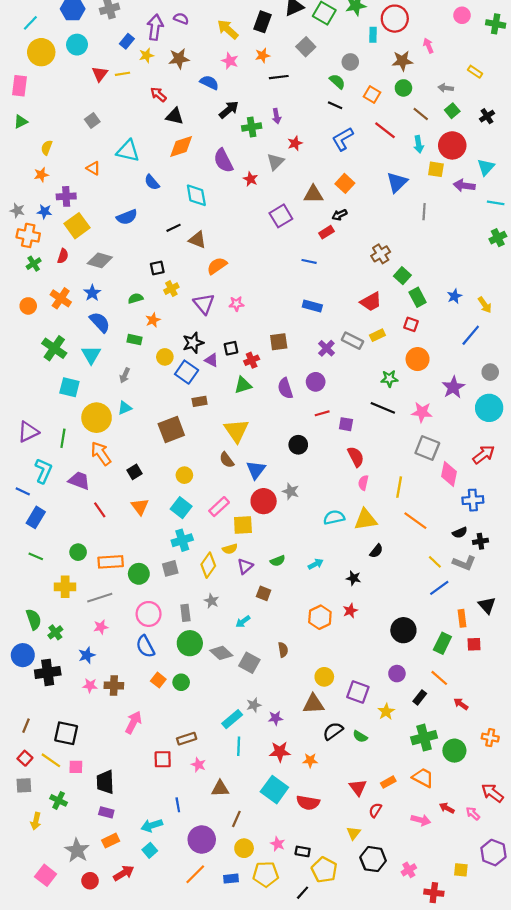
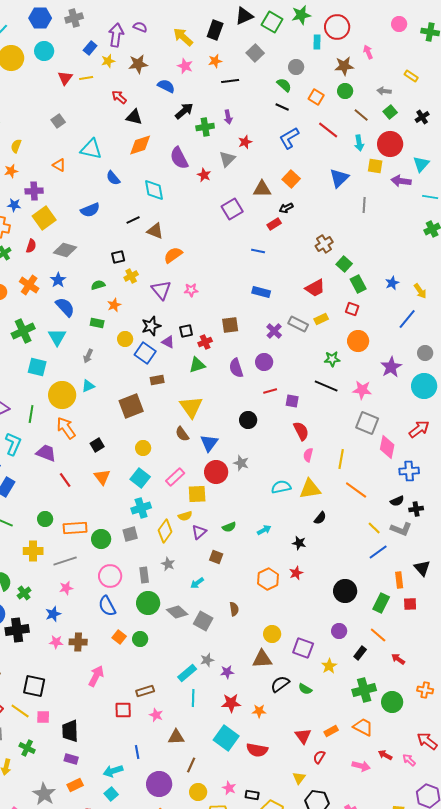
green cross: (54, 348) -> (23, 331), turned 30

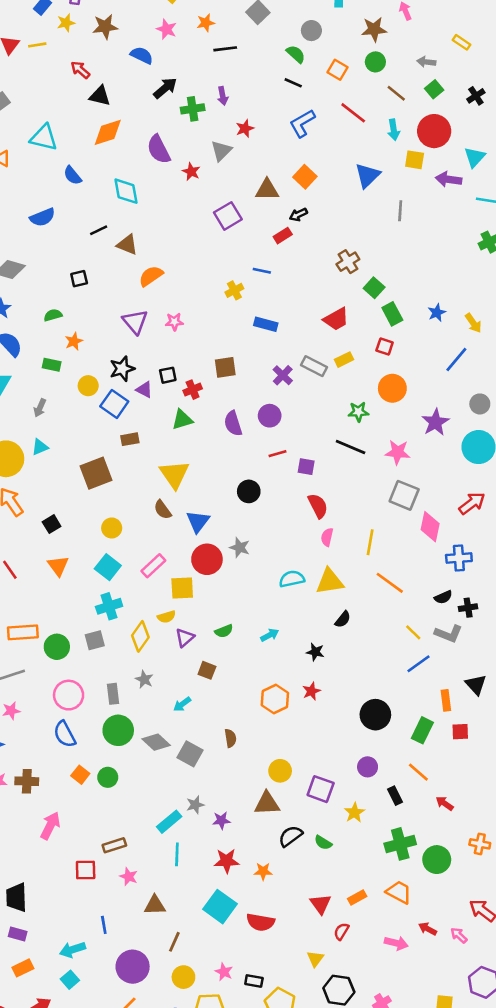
yellow cross: (131, 276) -> (234, 290), moved
black rectangle: (360, 653) -> (395, 796), turned -64

